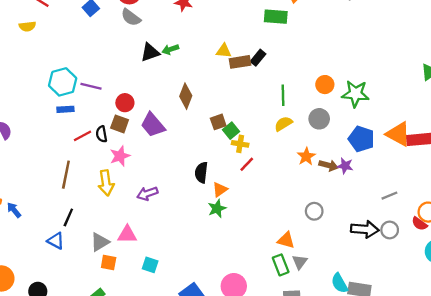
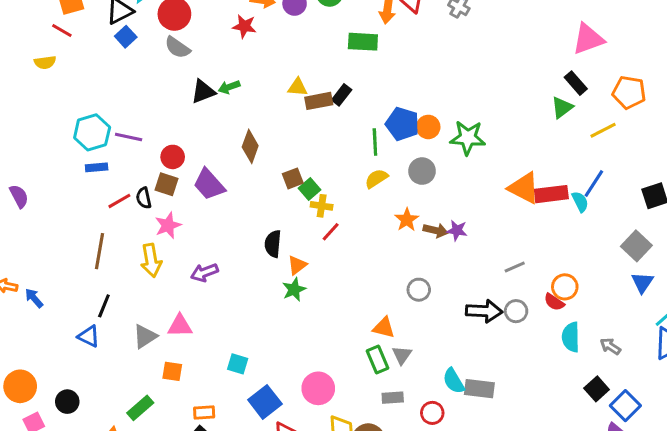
blue pentagon: (361, 139) -> (402, 124), moved
orange square: (109, 262) -> (172, 371), moved
cyan square: (150, 265) -> (238, 364), moved

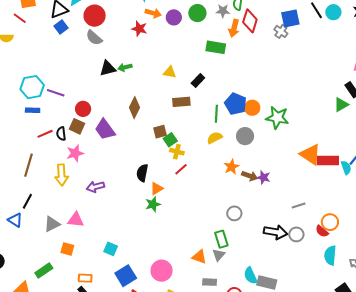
brown rectangle: (319, 101) -> (181, 102), moved
orange triangle: (384, 328) -> (199, 257), moved
green rectangle: (378, 360) -> (221, 239), moved

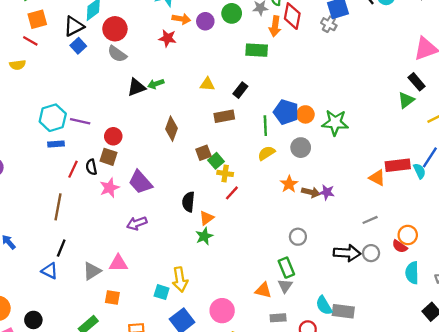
purple trapezoid: (105, 129) -> (140, 182), moved
red line: (45, 134) -> (73, 169), turned -35
orange triangle: (310, 155) -> (377, 178), moved, size x0.7
yellow arrow: (62, 175) -> (180, 280), moved

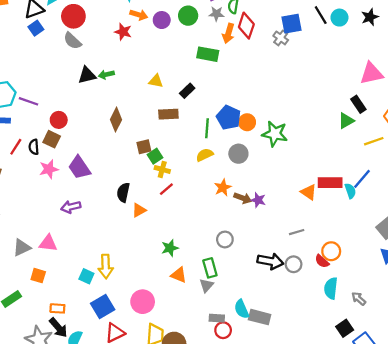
green star: (204, 236) -> (170, 248), moved
orange triangle: (263, 290) -> (179, 275), moved
gray rectangle: (278, 318) -> (217, 318), moved

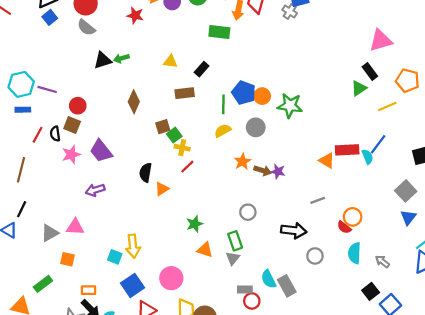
gray circle: (294, 264) -> (315, 256), moved
gray rectangle: (260, 317) -> (287, 286), turned 50

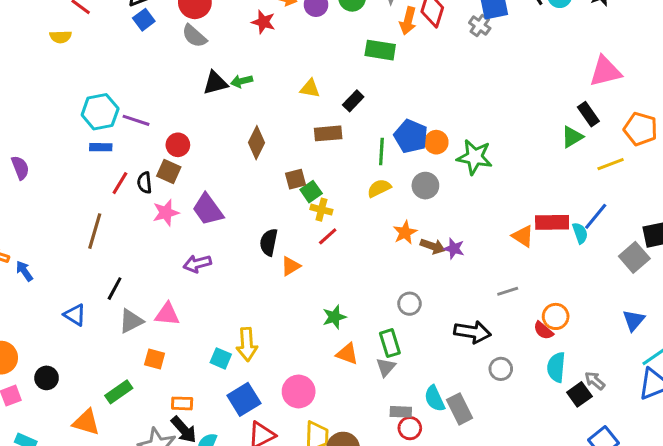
gray square: (406, 191) -> (634, 257), moved
black line: (22, 209) -> (115, 289), moved
black square: (371, 291) -> (579, 394), moved

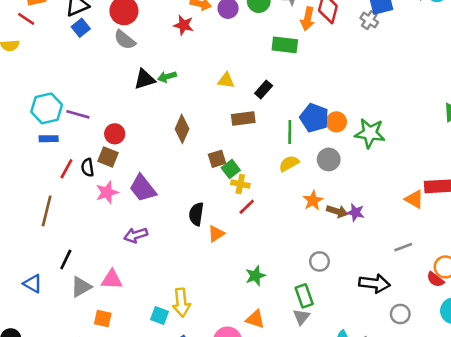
orange triangle: (347, 354) -> (255, 319), moved

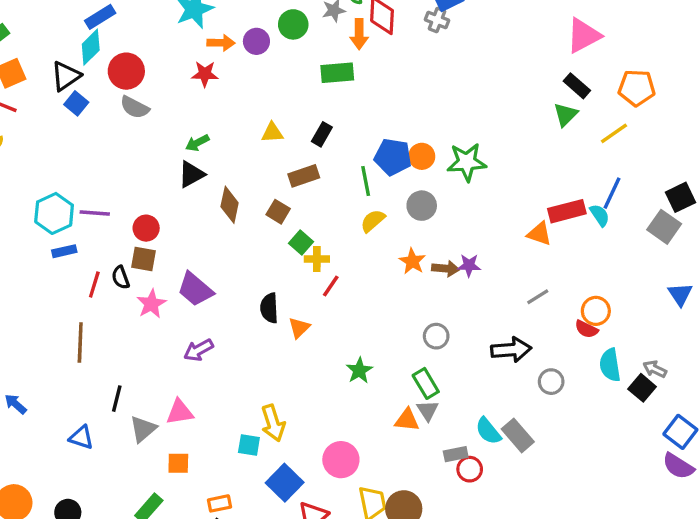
black triangle: (145, 79) -> (191, 174), moved
brown square: (217, 159) -> (278, 212), moved, turned -30
orange triangle: (255, 319) -> (407, 420), moved

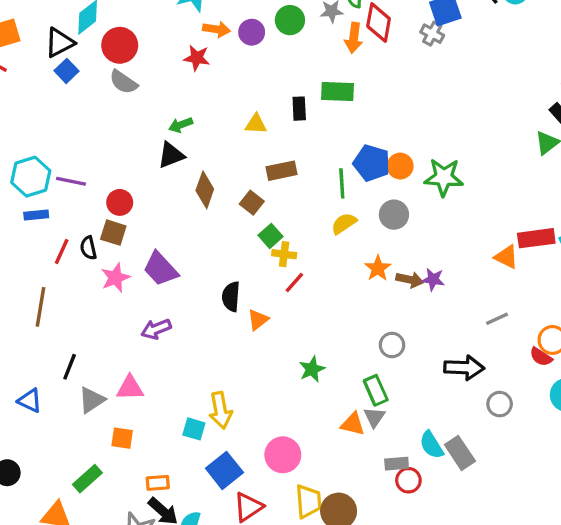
green rectangle: (337, 73) -> (338, 91), moved
black rectangle: (322, 134) -> (299, 109), moved, turned -40

